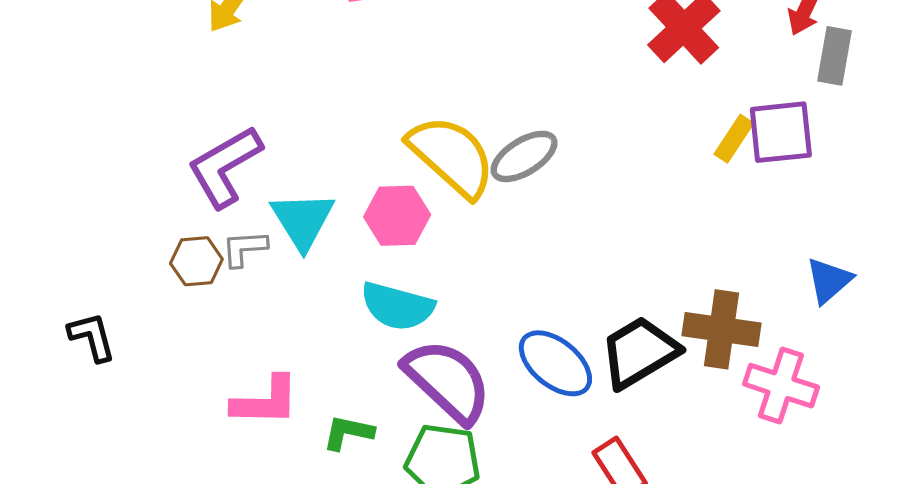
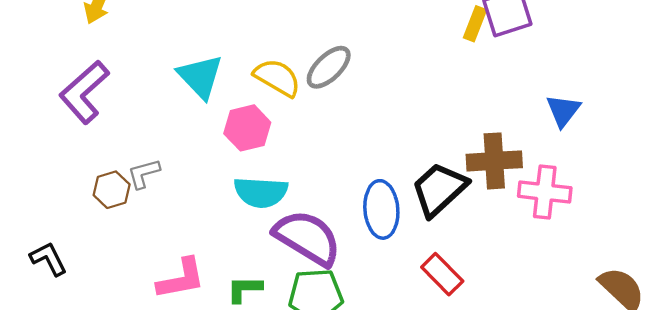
yellow semicircle: (452, 156) -> (277, 78), size x0.7
purple L-shape: (225, 167) -> (84, 92), moved
cyan triangle: (303, 220) -> (200, 77), moved
blue ellipse: (555, 363) -> (381, 209), turned 58

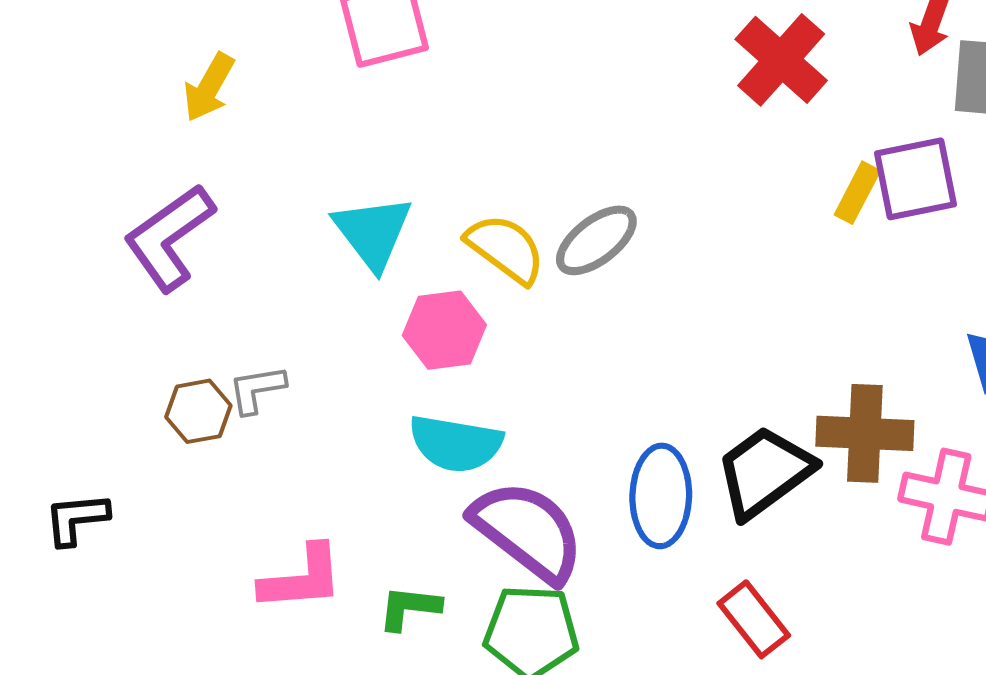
black L-shape: (49, 259) -> (76, 519), turned -75

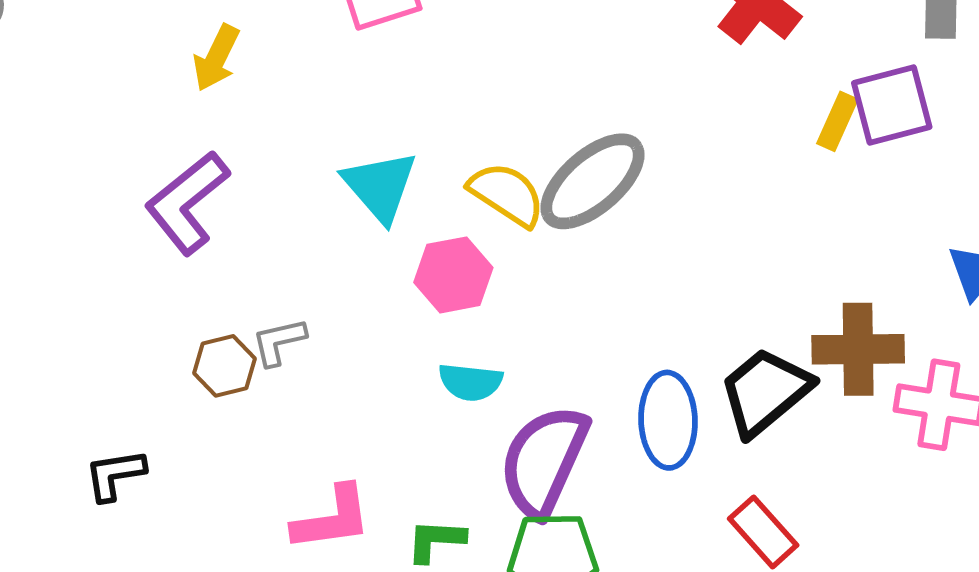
gray ellipse: (596, 240) -> (592, 181), size x1.4
cyan semicircle: (456, 444) -> (470, 382), size x0.7
purple semicircle: (528, 531) -> (544, 461), turned -100

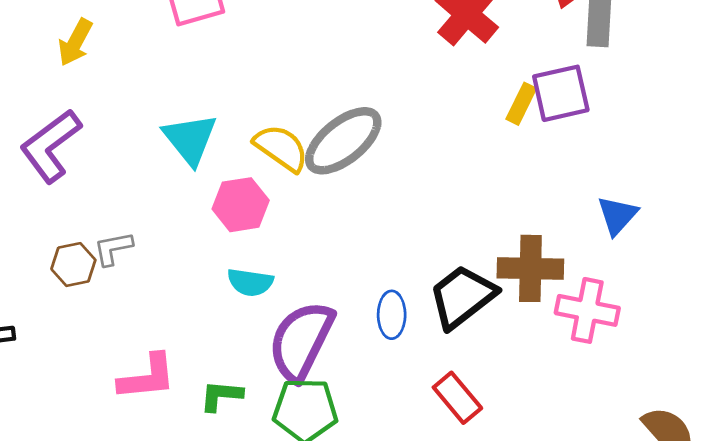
blue ellipse: (668, 420) -> (392, 315), size x0.7

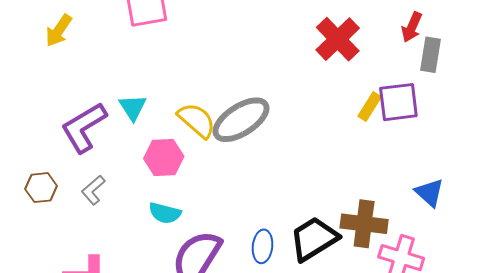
cyan triangle: (190, 139) -> (133, 107), size x0.7
purple L-shape: (51, 146) -> (84, 127), moved
blue triangle: (617, 215) -> (429, 193), turned -36
gray L-shape: (113, 248) -> (93, 190), moved, turned -36

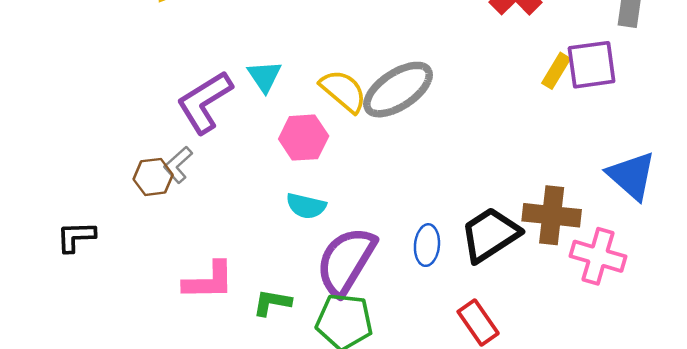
gray L-shape: (93, 190) -> (178, 165), moved
blue triangle: (429, 193) -> (632, 176), size x1.4

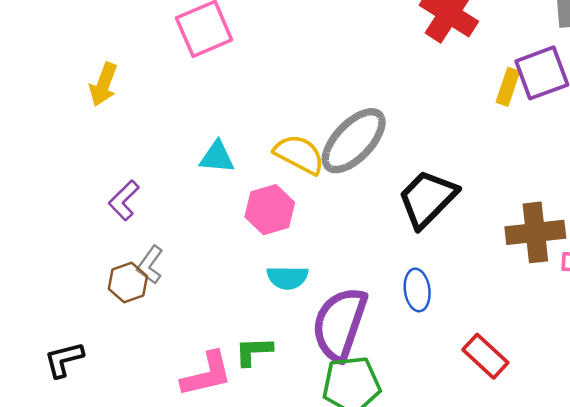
cyan triangle: (264, 76) -> (217, 157), turned -39
purple L-shape: (205, 102) -> (124, 200), moved, size x0.6
black trapezoid: (490, 235) -> (427, 199), moved
green L-shape: (272, 303) -> (254, 351), moved

